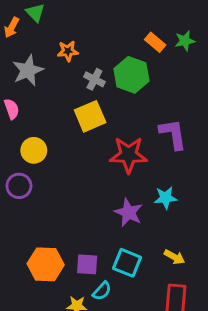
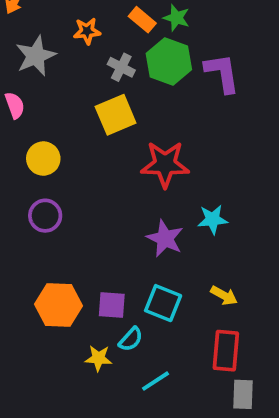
green star: (185, 41) -> (176, 18), moved, turned 30
orange rectangle: (155, 42) -> (142, 20), moved
purple L-shape: (173, 134) -> (222, 73), moved
purple circle: (19, 186) -> (45, 216), moved

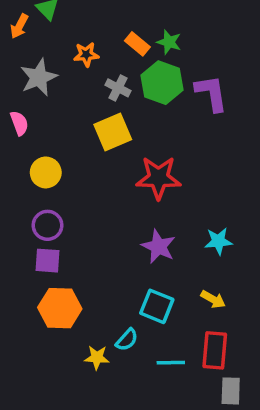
cyan star: (213, 219) -> (218, 241), moved
purple square: (112, 305) -> (48, 261), moved
cyan line: (155, 381) -> (171, 363), moved, turned 32

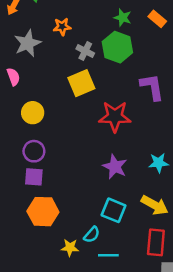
orange rectangle: (137, 44) -> (157, 19), moved
purple L-shape: (211, 93) -> (152, 87), moved
yellow arrow: (213, 299) -> (155, 205), size x1.5
cyan line: (171, 363) -> (108, 255), moved

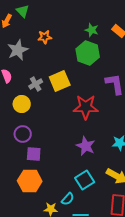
gray cross: (85, 51) -> (36, 84), moved, turned 32
purple square: (34, 177) -> (34, 154), moved
cyan square: (114, 210) -> (85, 180), turned 36

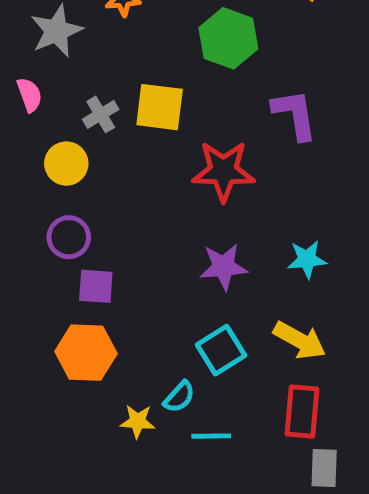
yellow square: (60, 81) -> (160, 107), turned 30
purple star: (86, 146) -> (223, 267), turned -30

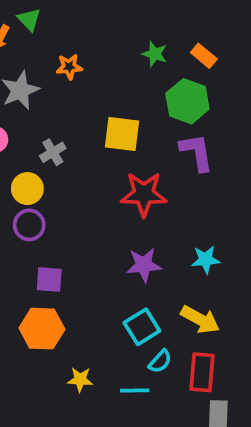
green hexagon: (228, 38) -> (187, 101), moved
yellow square: (160, 107) -> (122, 134), moved
purple circle: (69, 237) -> (29, 225), moved
cyan semicircle: (179, 397) -> (160, 361), moved

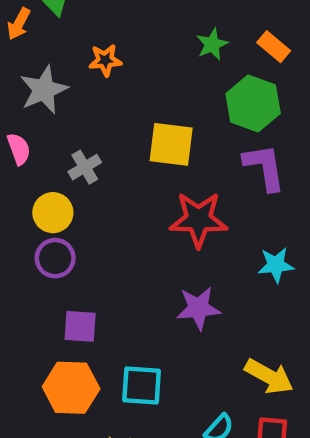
green star: (155, 54) -> (212, 44), turned 30
cyan star: (206, 259) -> (276, 265), moved
cyan square: (142, 327) -> (142, 385), moved, turned 36

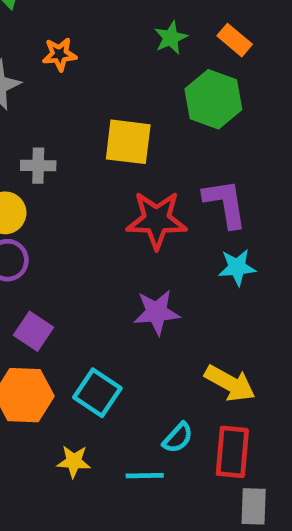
gray cross: (85, 167) -> (38, 166), turned 32
purple L-shape: (264, 167) -> (225, 203), moved
purple square: (80, 326) -> (33, 331), turned 30
cyan square: (142, 385) -> (97, 393), turned 30

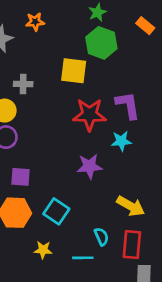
orange rectangle: (235, 40) -> (145, 26), moved
green hexagon: (213, 99) -> (101, 43), moved
cyan star: (237, 267) -> (121, 141), moved
purple square: (33, 331) -> (20, 177), turned -30
cyan semicircle: (178, 438) -> (101, 237), turned -66

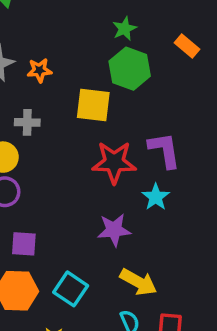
orange star: (35, 22) -> (39, 70), moved
cyan star: (121, 141) -> (156, 197), turned -30
yellow arrow: (131, 206) -> (138, 282), moved

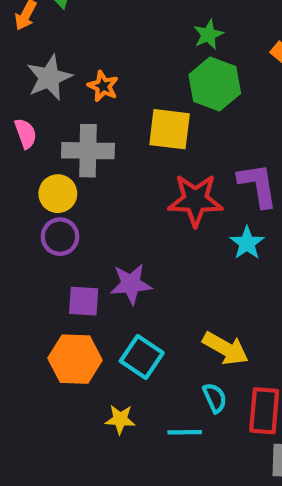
orange star: (39, 70) -> (103, 86), turned 30
gray cross: (27, 122) -> (88, 151), size x1.6
purple star: (114, 230) -> (131, 284), moved

